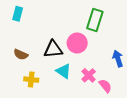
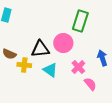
pink cross: (89, 75) -> (78, 67), moved
yellow cross: (31, 80) -> (24, 65), moved

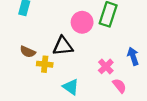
pink circle: (63, 43) -> (82, 22), moved
cyan triangle: (50, 70) -> (71, 87), moved

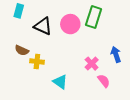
black triangle: (63, 46) -> (43, 26), moved, turned 30

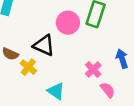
black triangle: (43, 26) -> (44, 45), moved
yellow cross: (37, 62) -> (28, 67), turned 32

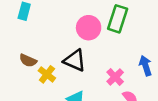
black triangle: (44, 45) -> (75, 61), moved

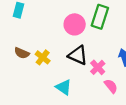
black triangle: (75, 61) -> (78, 55), moved
yellow cross: (47, 74) -> (43, 57), moved

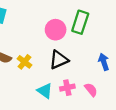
black triangle: (78, 55) -> (59, 60), turned -48
pink cross: (98, 67) -> (67, 88), moved, turned 32

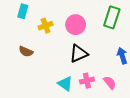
green rectangle: (80, 22) -> (112, 17), moved
yellow cross: (24, 62) -> (46, 26), moved, turned 32

